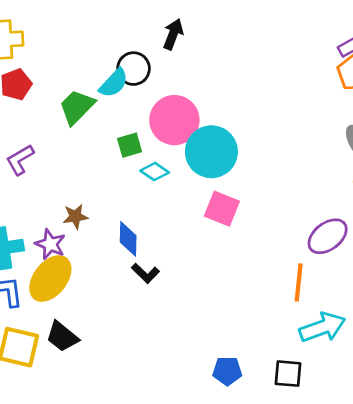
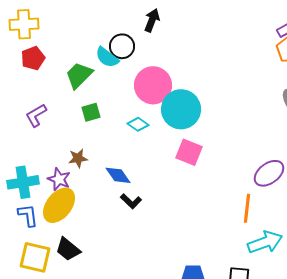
cyan semicircle: (114, 83) -> (107, 57), turned 85
green square: (130, 145) -> (91, 112), moved
blue diamond: (128, 239) -> (118, 175), turned -36

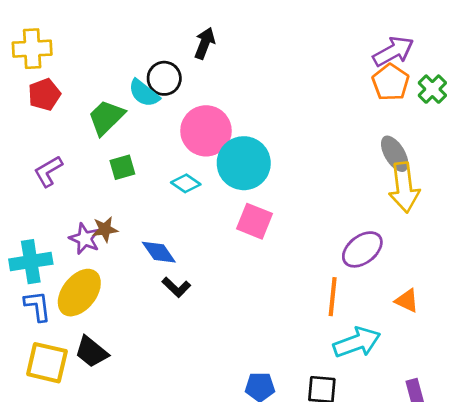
purple star: (59, 179) -> (85, 239), moved

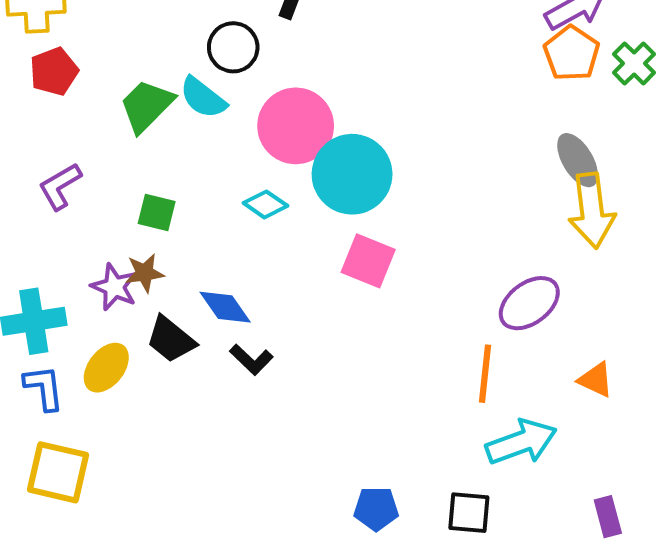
cyan semicircle: (144, 93) -> (203, 98), moved
green square: (122, 167) -> (157, 213), moved, turned 30
yellow ellipse: (79, 293) -> (106, 368), size x0.7
black trapezoid: (91, 352) -> (171, 339), moved

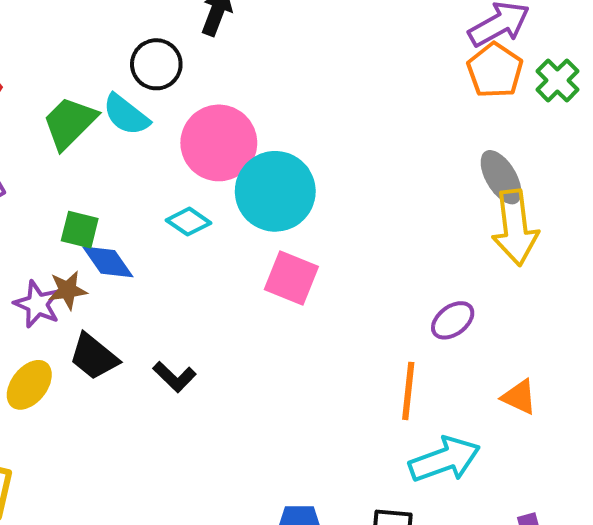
purple ellipse: (529, 303) -> (453, 320), size x0.7
blue diamond: (225, 307) -> (108, 262), moved

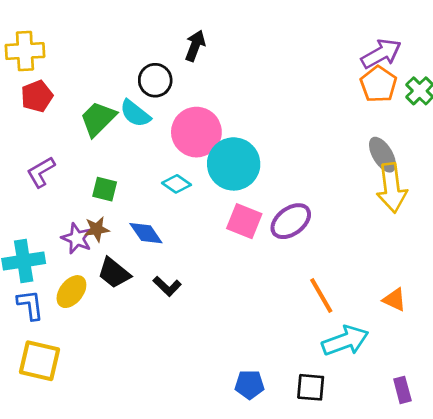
blue diamond: (108, 262) -> (146, 233), moved
purple ellipse: (453, 320) -> (291, 221), moved, size x1.4
orange line: (408, 391) -> (321, 296), turned -36

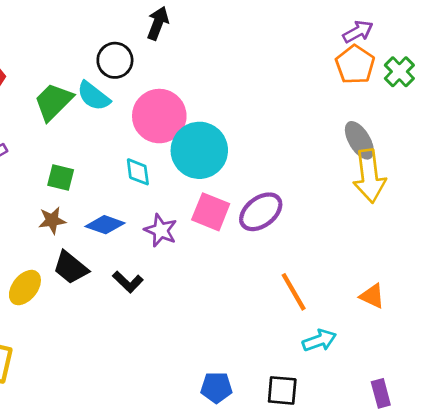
purple arrow: (381, 54) -> (358, 32), size x0.7
cyan diamond: (176, 184) -> (138, 172), turned 48
blue diamond: (146, 233) -> (105, 225), turned -36
purple star: (77, 238) -> (161, 230), moved
cyan arrow: (345, 341) -> (319, 340), size x0.7

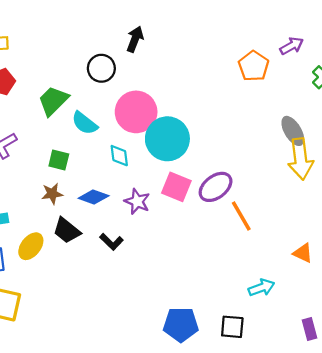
orange pentagon: (355, 65) -> (254, 66), moved
cyan semicircle: (94, 96) -> (85, 123), moved
orange line: (294, 292) -> (241, 216), moved
blue pentagon: (216, 388) -> (181, 325), size x1.4

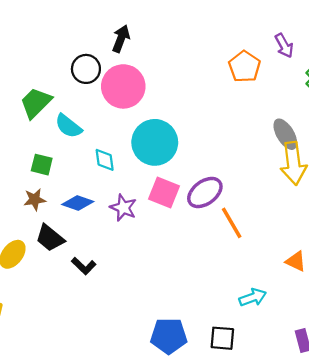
purple arrow: (292, 46) -> (284, 46), turned 90
pink circle: (136, 112) -> (123, 86), moved
black L-shape: (111, 242) -> (84, 266), moved

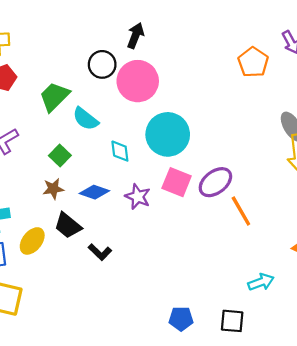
green square: (42, 165) -> (60, 155), turned 30
blue pentagon: (169, 336) -> (181, 319), size x0.7

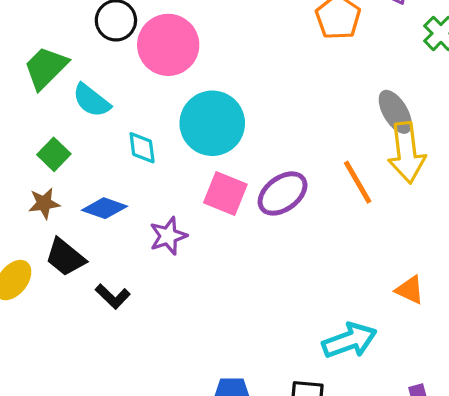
purple star: (138, 197) -> (168, 236), moved, turned 30
orange line: (241, 211) -> (358, 182), moved
cyan arrow: (261, 282) -> (349, 340), size x1.4

